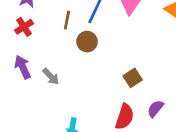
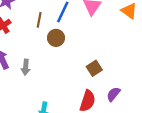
gray arrow: (51, 76) -> (26, 67), turned 49

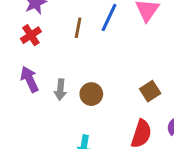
brown circle: (56, 38) -> (91, 94), moved

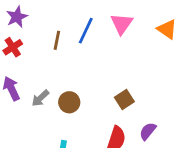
gray arrow: (60, 90) -> (40, 98), turned 42

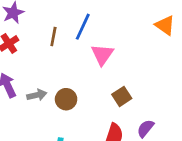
pink triangle: (122, 24) -> (102, 55), moved
gray arrow: (40, 98) -> (37, 95), turned -150

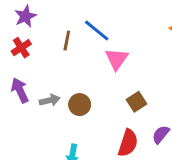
blue line: (83, 27) -> (97, 31), turned -76

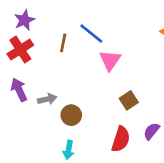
red cross: (21, 48) -> (20, 50), size x1.4
brown circle: (80, 105) -> (71, 115), moved

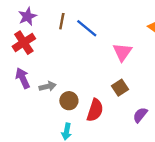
brown line: (63, 43) -> (62, 21), moved
pink triangle: (110, 60) -> (122, 52), moved
red semicircle: (121, 139) -> (95, 110), moved

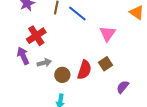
red cross: (24, 43) -> (36, 36), moved
red semicircle: (95, 110) -> (84, 70), moved

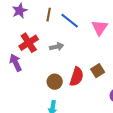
pink triangle: (108, 34) -> (100, 28), moved
gray arrow: (44, 63) -> (57, 47), moved

